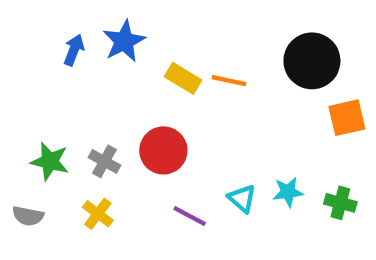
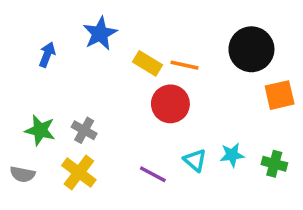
blue arrow: (74, 50) -> (47, 55), moved
red circle: (163, 150) -> (170, 104), moved
yellow cross: (98, 214) -> (79, 173), size x1.4

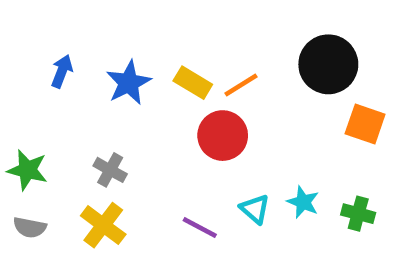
blue star: (100, 33) -> (128, 83), moved
orange line: (184, 65) -> (241, 85), turned -44
orange square: (280, 95) -> (365, 124), turned 32
green star: (40, 130) -> (27, 170), moved
cyan star: (232, 155) -> (303, 202), turned 30

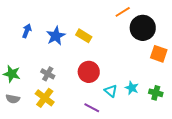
orange line: (241, 85) -> (123, 12), moved
red circle: (223, 136) -> (89, 72), moved
purple line: (200, 227) -> (92, 108), moved

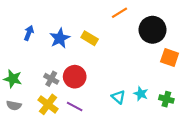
orange line: (123, 12) -> (119, 13), moved
red circle: (89, 72) -> (75, 77), moved
purple line: (92, 108) -> (75, 107), moved

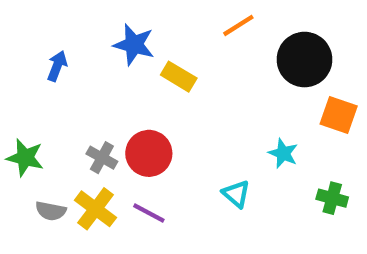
blue star: (60, 38) -> (134, 45), moved, turned -30
cyan star: (141, 94) -> (283, 153), moved
gray semicircle: (14, 105) -> (51, 211), moved

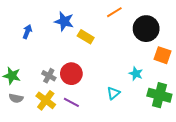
cyan triangle: (236, 194) -> (113, 93), turned 40
green cross: (332, 198) -> (159, 95), size x1.6
gray semicircle: (51, 211) -> (16, 98), moved

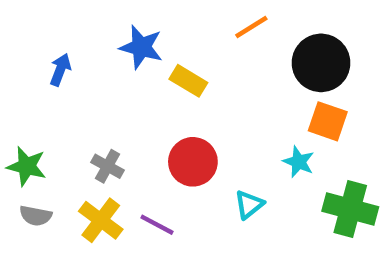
orange square: (162, 55) -> (328, 121), moved
red circle: (71, 74) -> (193, 162), moved

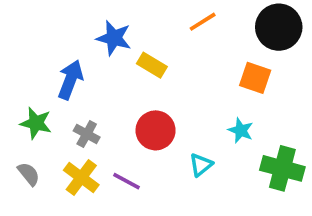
black circle: (321, 63) -> (279, 27), moved
blue arrow: (60, 70) -> (70, 80), moved, size x1.5
orange square: (328, 121) -> (255, 78), moved
green star: (27, 166) -> (36, 123), moved
gray semicircle: (36, 216) -> (29, 174), turned -140

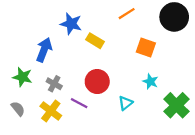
orange square: (255, 78) -> (146, 48), moved
green cross: (282, 168) -> (176, 105), turned 30
purple line: (127, 181) -> (79, 103), moved

